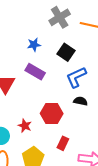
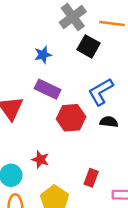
black square: (66, 52) -> (89, 46), moved
red hexagon: (52, 113) -> (71, 118), moved

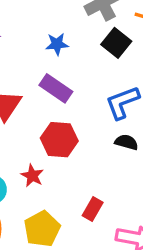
red hexagon: (71, 118) -> (59, 140), moved

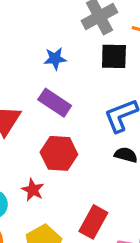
black square: (116, 43) -> (114, 56), turned -36
red rectangle: (93, 209) -> (93, 222), size x1.4

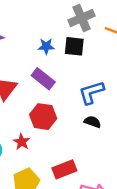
black square: (114, 56) -> (74, 46), moved
red rectangle: (93, 222) -> (64, 169), turned 35

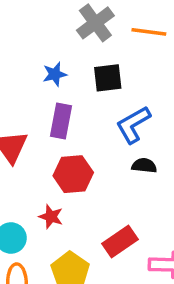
black square: (74, 46) -> (108, 78), moved
purple rectangle: (43, 79) -> (61, 121), turned 75

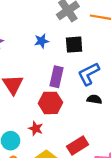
purple rectangle: (61, 121) -> (56, 77), moved

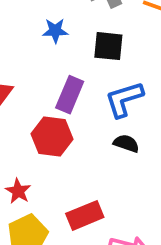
red star: (36, 128) -> (18, 191), moved

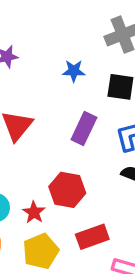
red hexagon: (52, 136) -> (67, 190), moved

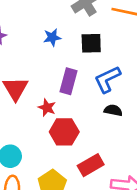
red star: (34, 212) -> (47, 108), moved

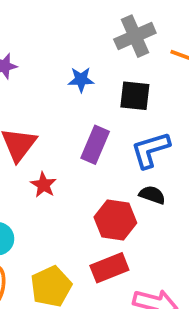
red star: (47, 108) -> (43, 185), moved
red hexagon: (64, 132) -> (115, 220), moved

